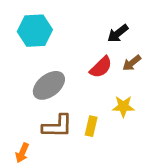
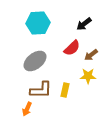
cyan hexagon: (35, 31) -> (38, 23), moved
brown arrow: (132, 63) -> (91, 55), moved
orange arrow: (22, 153) -> (27, 109), moved

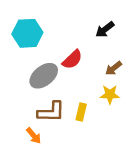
cyan hexagon: (38, 23) -> (27, 33), moved
red semicircle: (72, 48) -> (72, 60), moved
orange arrow: (27, 109) -> (34, 136), turned -64

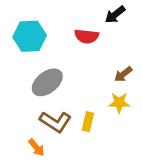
black arrow: (105, 30) -> (115, 15), moved
red semicircle: (72, 60) -> (87, 36), moved, turned 50
brown L-shape: (51, 112) -> (55, 122), turned 32

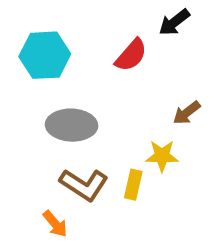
red semicircle: (87, 36) -> (131, 55), turned -55
gray ellipse: (47, 82) -> (72, 125), turned 40
yellow star: (119, 103) -> (162, 156), moved

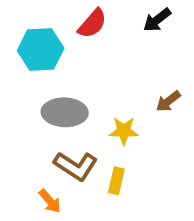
red semicircle: (131, 55) -> (92, 24), moved
yellow star: (162, 156) -> (124, 131), moved
yellow rectangle: (133, 185) -> (116, 181), moved

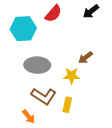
brown arrow: (168, 101) -> (86, 58), moved

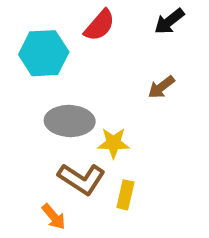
brown arrow: (86, 58) -> (161, 87), moved
yellow star: (72, 76) -> (113, 143), moved

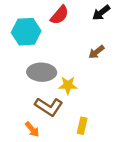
yellow rectangle: (125, 195) -> (82, 126), moved

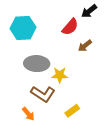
red semicircle: (60, 15) -> (70, 27), moved
yellow rectangle: (82, 126) -> (72, 111), turned 40

